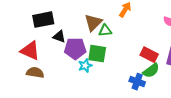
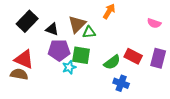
black rectangle: (43, 20) -> (27, 21), turned -35
black triangle: (59, 37) -> (52, 29), moved
red triangle: (30, 51) -> (24, 59), moved
green semicircle: (151, 71) -> (112, 62), moved

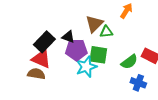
black rectangle: (27, 21) -> (44, 42), moved
black triangle: (52, 29) -> (68, 37), moved
cyan star: (69, 67) -> (86, 67), size x1.5

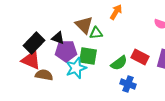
brown triangle: (94, 24) -> (84, 25), turned -30
brown semicircle: (36, 74) -> (44, 75), moved

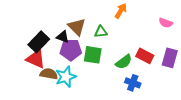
brown triangle: (84, 25) -> (77, 27), moved
cyan star: (76, 68) -> (66, 77), moved

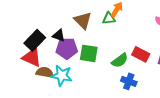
brown triangle: (77, 27) -> (83, 20), moved
green triangle: (101, 32) -> (109, 18), moved
cyan star: (66, 77) -> (62, 75), turned 30

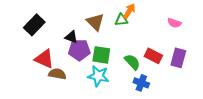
black rectangle: (35, 40) -> (34, 25), moved
green semicircle: (120, 60) -> (132, 62), turned -96
cyan star: (62, 75) -> (98, 76), moved

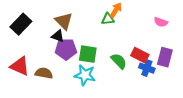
brown triangle: (95, 22) -> (64, 21), moved
red triangle: (44, 59) -> (20, 66), moved
blue cross: (141, 83) -> (147, 68), moved

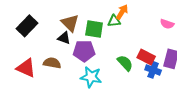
purple pentagon: (66, 49) -> (84, 51), moved
green square: (88, 54) -> (94, 29), moved
brown semicircle: (44, 73) -> (52, 63), moved

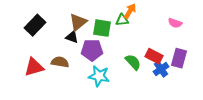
brown triangle: (70, 23) -> (78, 22), turned 36
red triangle: (26, 68) -> (34, 67), turned -40
blue cross: (153, 70) -> (161, 69), turned 35

